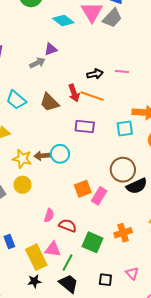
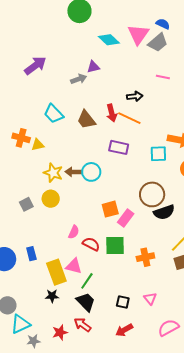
pink line: (122, 72) -> (163, 77), moved
green square: (93, 242) -> (115, 245), moved, turned -30

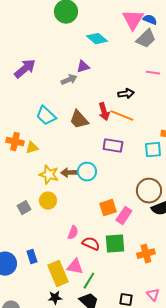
pink triangle: (138, 34) -> (133, 20), moved

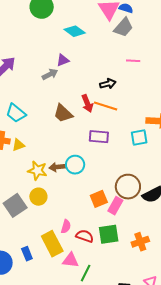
cyan trapezoid: (46, 116) -> (16, 113), moved
brown circle: (149, 191) -> (128, 187), moved
gray square: (24, 208) -> (15, 205), size x1.6
yellow rectangle: (58, 274) -> (52, 244), moved

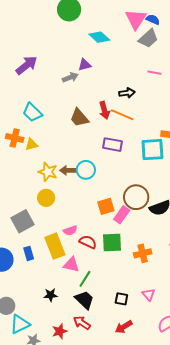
cyan square: (139, 137) -> (152, 150), size x1.4
gray square: (15, 205) -> (22, 221), moved
pink semicircle: (66, 227) -> (70, 230), turned 48

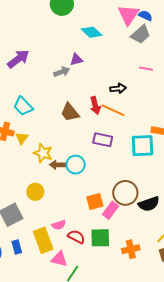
yellow triangle: (31, 144) -> (22, 138), turned -40
yellow star: (48, 172) -> (43, 153), moved

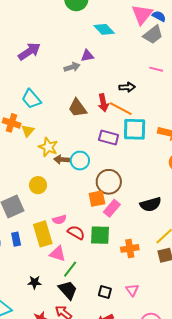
cyan square: (142, 146) -> (135, 129), moved
brown circle: (125, 193) -> (109, 182), moved

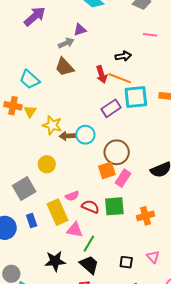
purple arrow: (29, 51) -> (35, 16), moved
brown trapezoid: (78, 108) -> (64, 67), moved
purple rectangle: (109, 137) -> (111, 108), turned -42
black star: (34, 282) -> (55, 261), size x1.5

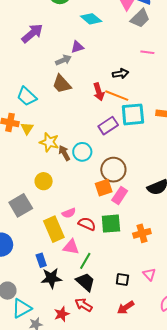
brown arrow: (67, 136) -> (64, 153), turned 63
blue rectangle: (32, 220) -> (41, 260), moved

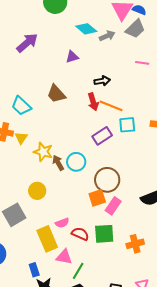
gray arrow: (63, 60) -> (107, 36), moved
black arrow: (121, 74) -> (102, 81), moved
cyan square: (133, 114) -> (127, 125), size x0.7

